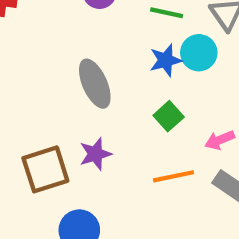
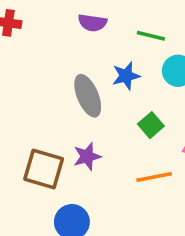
blue star: (166, 60) -> (126, 76), moved
brown square: (45, 169) -> (44, 169), turned 33

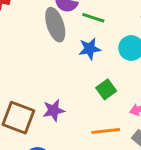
green line: (151, 36) -> (93, 18), moved
gray ellipse: (88, 96) -> (55, 25), moved

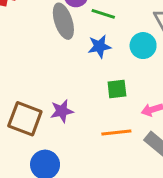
green square: (106, 89) -> (117, 89), turned 30

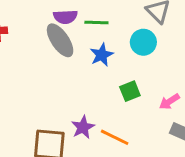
orange line: (116, 132) -> (115, 137), moved, turned 48

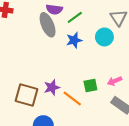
green line: (96, 22) -> (75, 17), turned -49
green square: (130, 91) -> (90, 85), moved

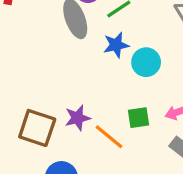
cyan circle: (104, 37) -> (146, 62), moved

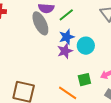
purple star: (77, 118) -> (65, 51), moved

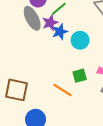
purple star: (65, 51) -> (50, 23), moved

